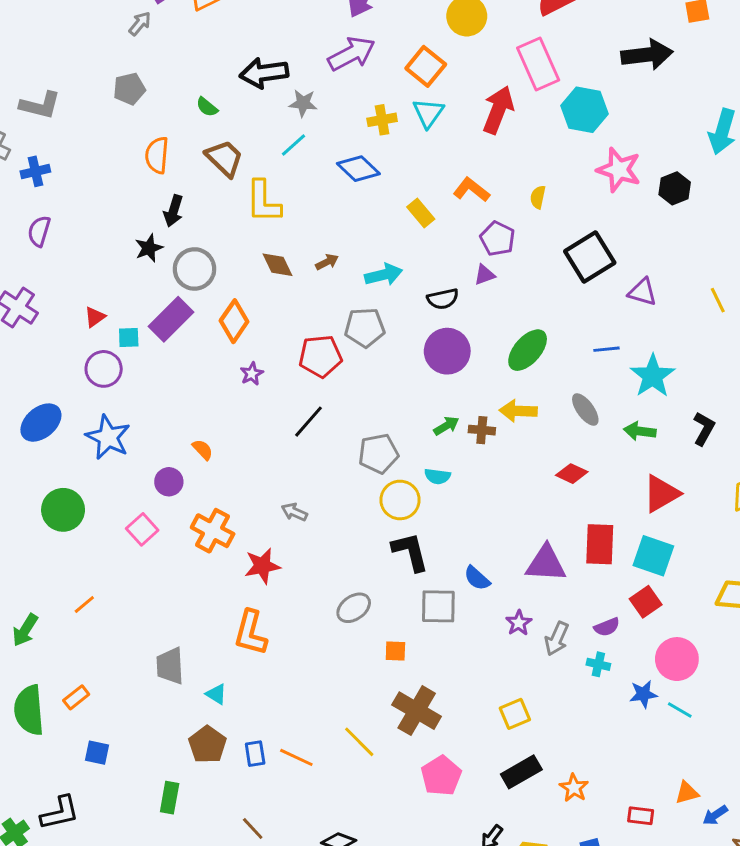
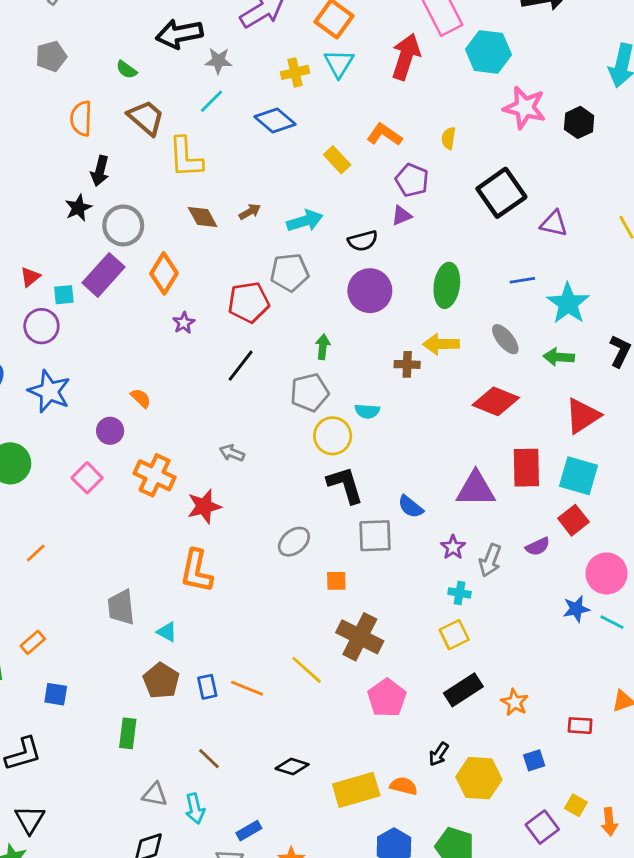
green ellipse: (528, 350) -> (447, 285), turned -30
green arrow: (446, 426) -> (323, 347), moved, turned -50
red diamond: (572, 474) -> (496, 401), size x1.5
cyan cross: (598, 664) -> (460, 593), moved

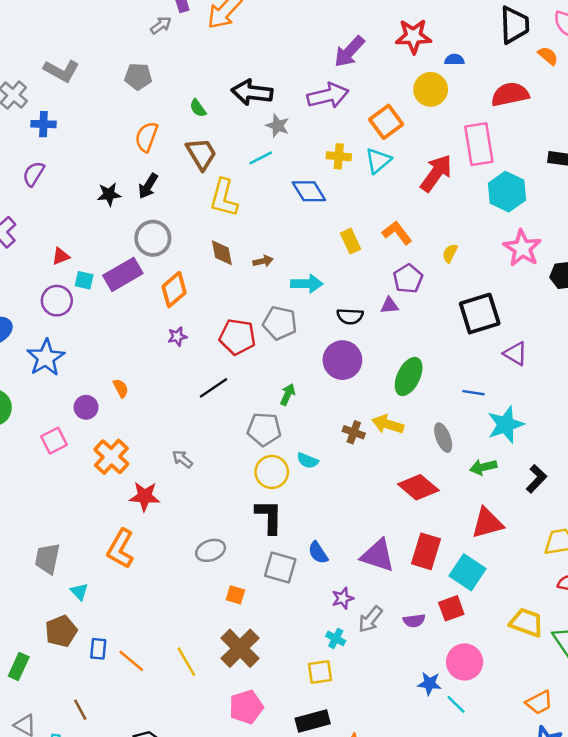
black star: (78, 208) -> (109, 194), moved
green arrow: (559, 357) -> (483, 467), turned -35

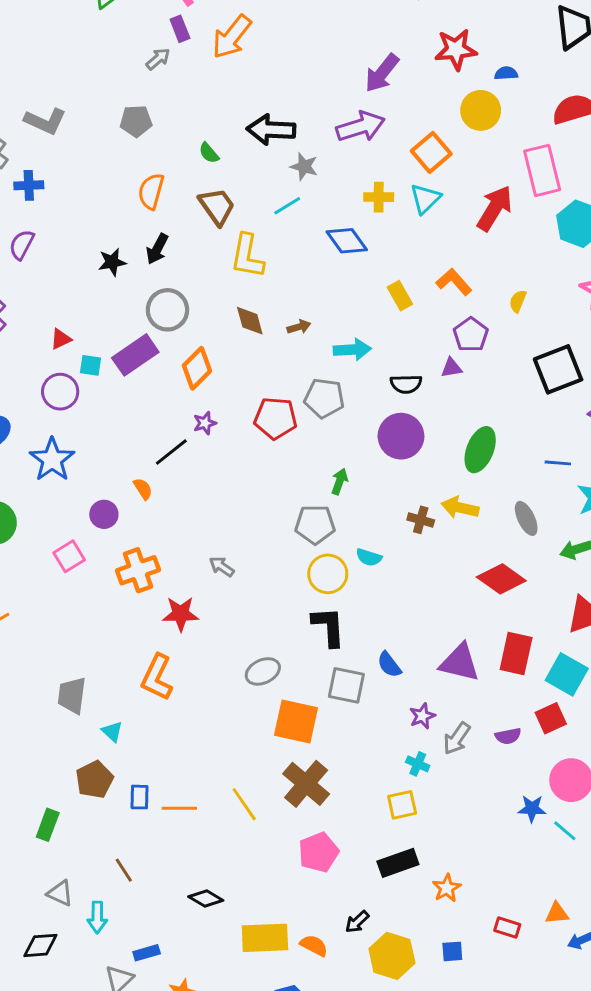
black line: (214, 388) -> (171, 452), moved
orange cross: (111, 457) -> (138, 570), turned 32
orange square: (235, 595) -> (296, 721), size x2.0
orange line: (131, 661) -> (179, 808), turned -36

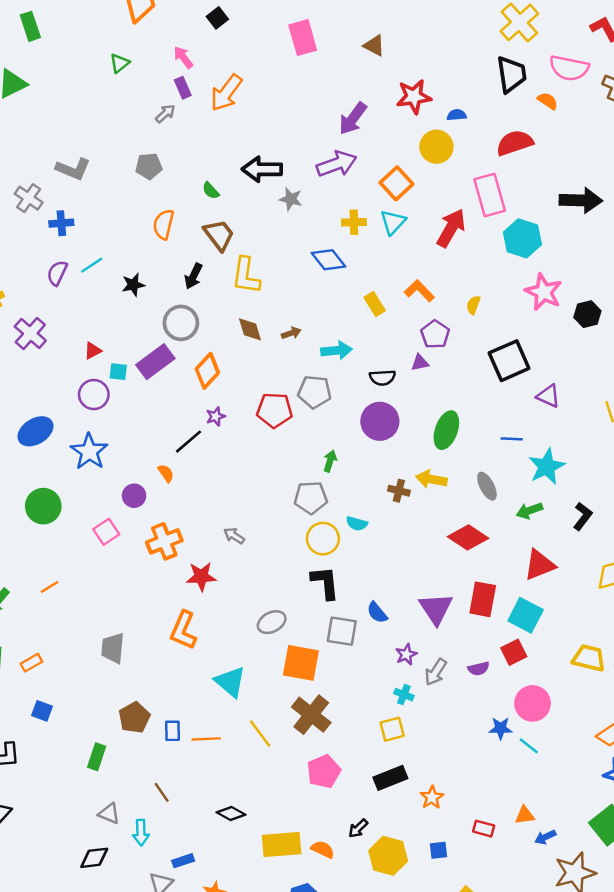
cyan line: (287, 206) -> (92, 265), moved
black arrow: (157, 249) -> (193, 276), moved
purple triangle: (460, 663) -> (436, 609), turned 45
cyan triangle: (112, 732) -> (230, 682), moved, size x1.8

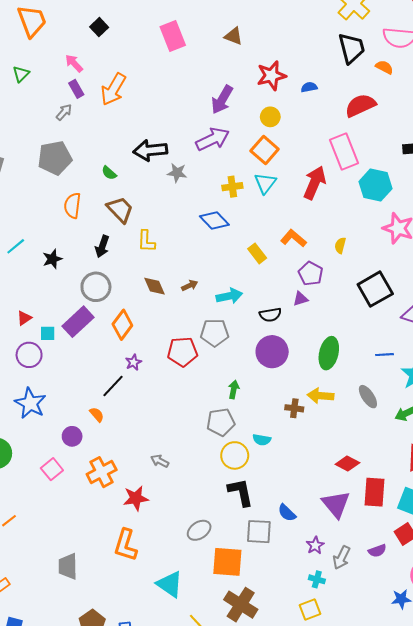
yellow circle: (436, 147) -> (270, 117), moved, size x0.7
gray pentagon: (149, 166) -> (55, 158), size x1.5
yellow L-shape: (246, 276) -> (146, 241), size x0.7
red diamond: (468, 537) -> (347, 464), moved, size x0.7

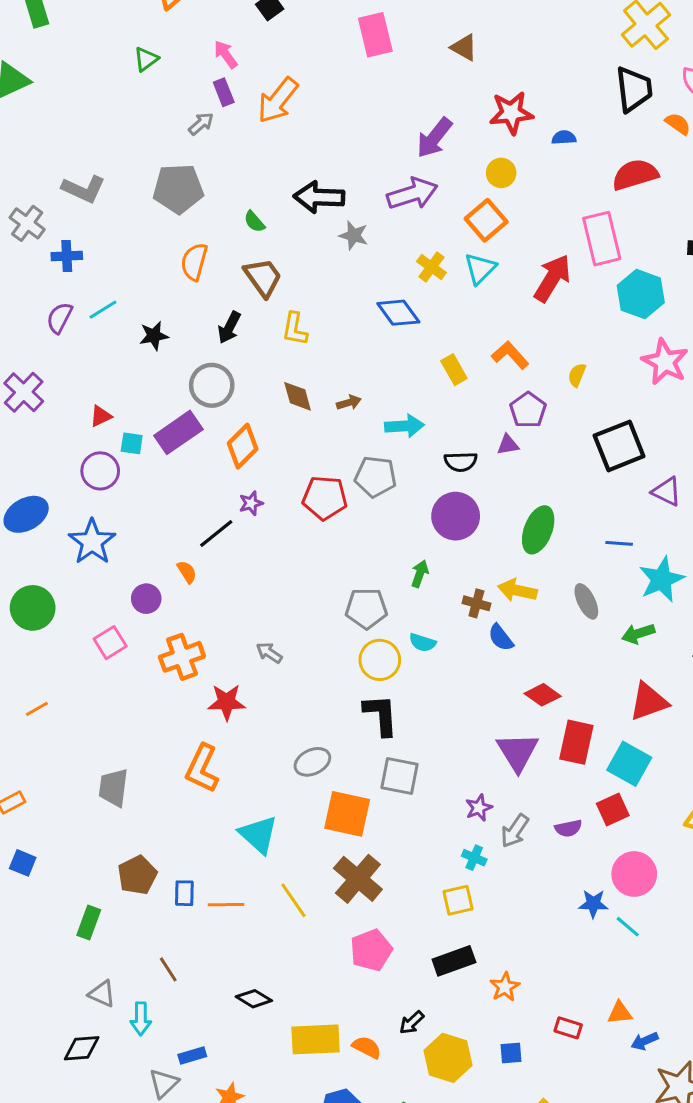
yellow cross: (232, 187) -> (431, 267), turned 36
green arrow: (234, 390) -> (420, 574), moved
blue semicircle: (287, 513) -> (501, 638), moved

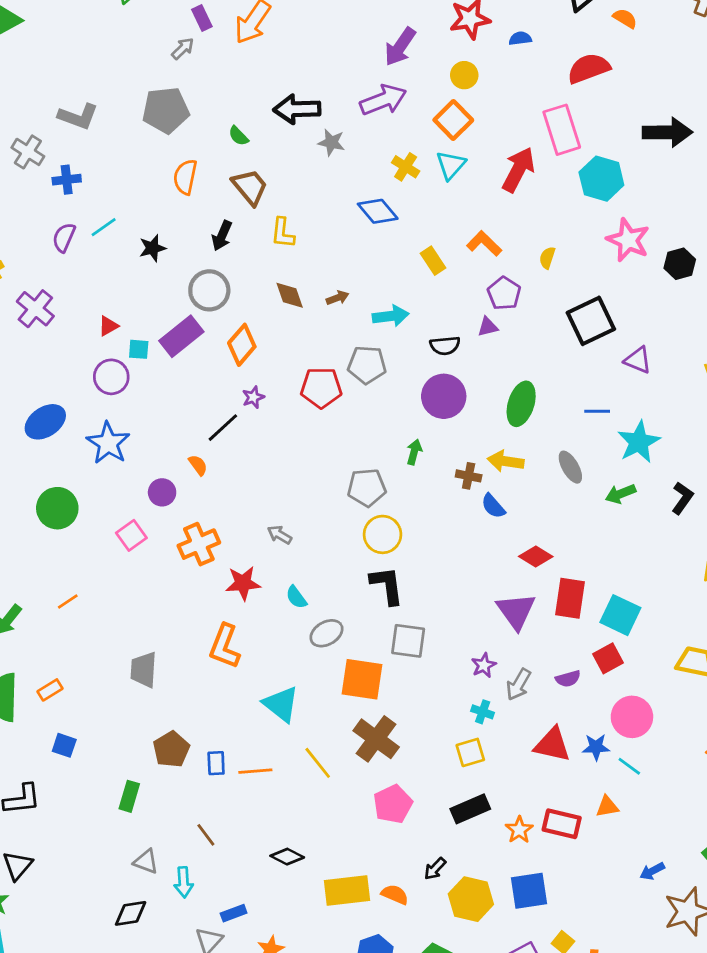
cyan semicircle: (423, 643) -> (296, 597), moved, turned 40
red triangle: (649, 702) -> (552, 745), moved, turned 36
orange triangle: (620, 1013) -> (607, 807), moved
red rectangle: (568, 1028) -> (562, 824), moved, size x1.5
blue square: (511, 1053) -> (529, 891), size x1.8

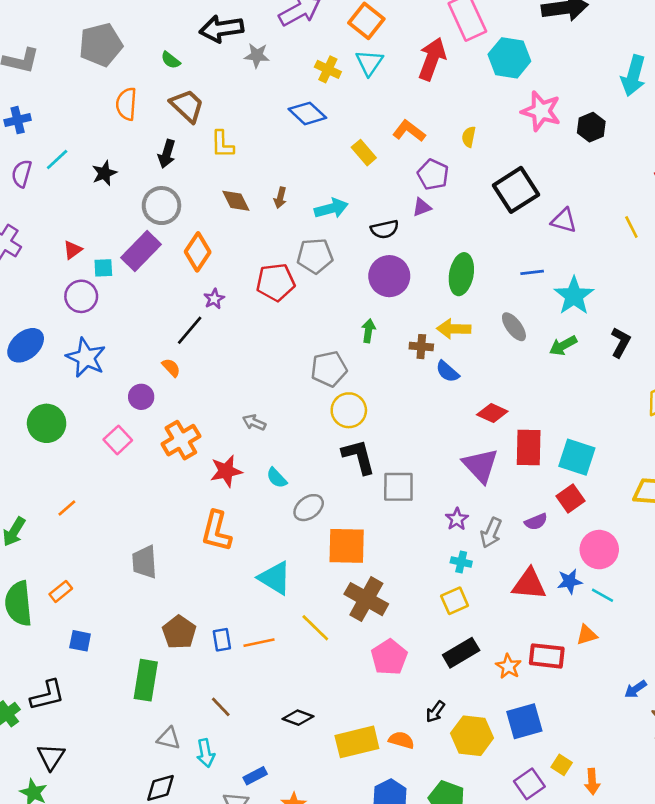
brown arrow: (337, 298) -> (280, 198), turned 132
gray square: (408, 641) -> (398, 487), moved
green rectangle: (129, 796) -> (146, 680), size x1.4

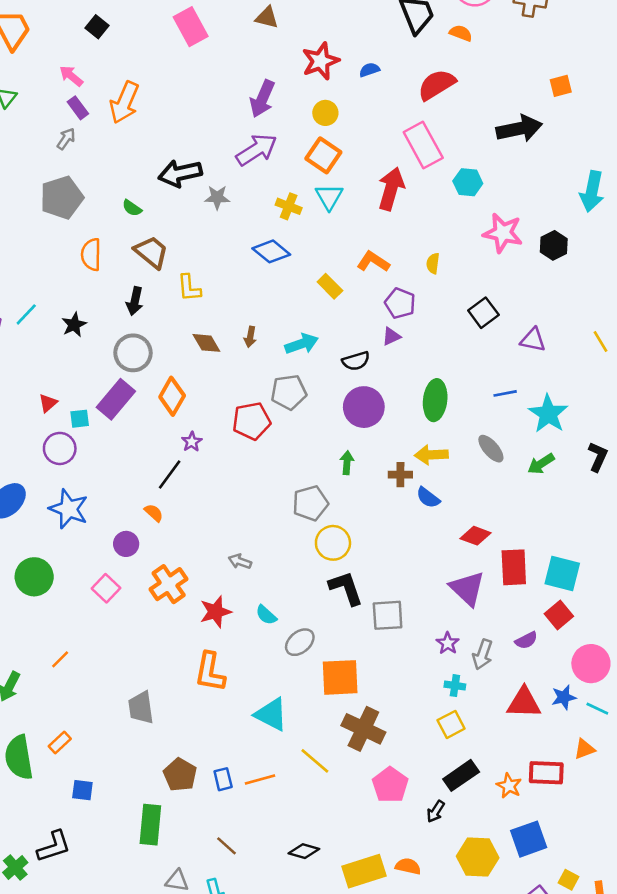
cyan hexagon: (509, 58) -> (468, 182), size x0.7
black square: (516, 190) -> (483, 313), size x0.7
black arrow: (435, 712) -> (436, 811), moved

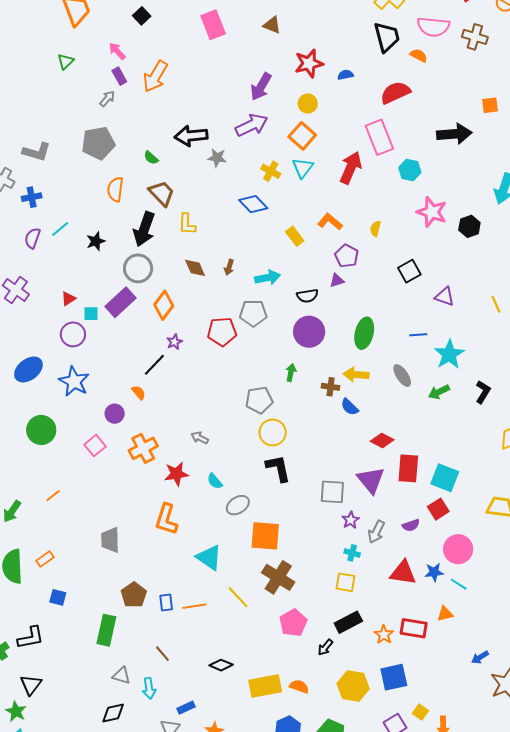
black arrow: (135, 301) -> (144, 229), size x1.6
gray square: (388, 615) -> (332, 492), moved
yellow square: (451, 724) -> (345, 582), turned 30

